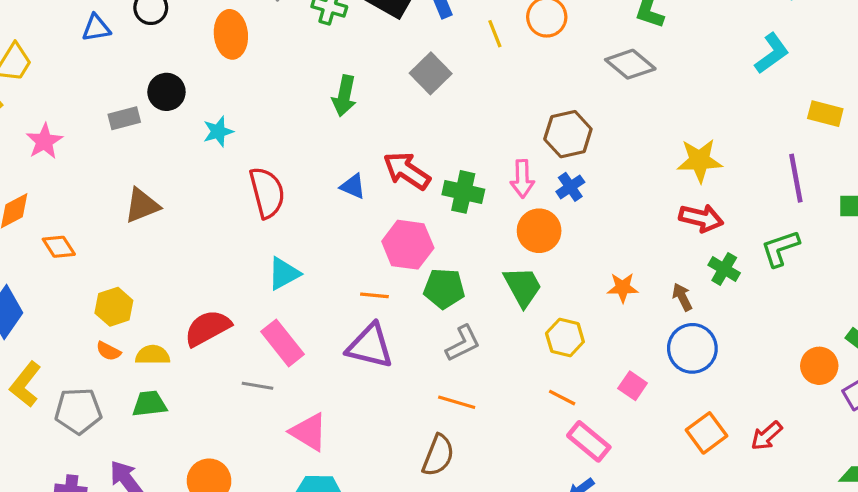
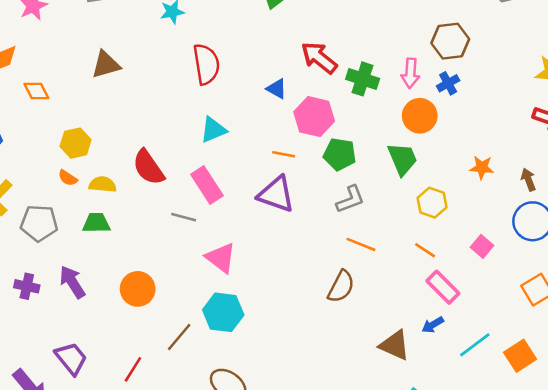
blue triangle: (353, 186) -> (277, 89), moved
red semicircle: (208, 328) -> (148, 167), turned -102
orange line: (457, 402) -> (361, 244), moved
brown semicircle: (438, 455) -> (341, 287), moved

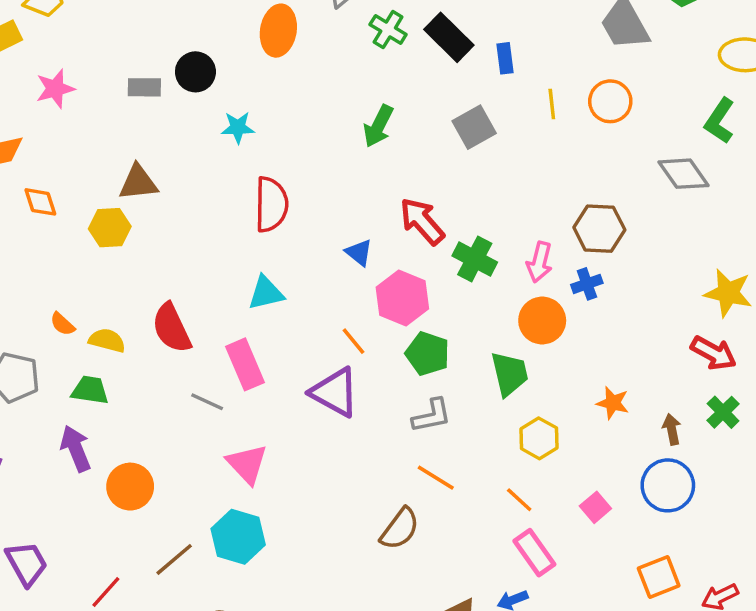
yellow hexagon: (76, 143) -> (110, 228), moved
orange line: (284, 154) -> (354, 341), turned 30
purple arrow: (72, 282) -> (76, 449), moved

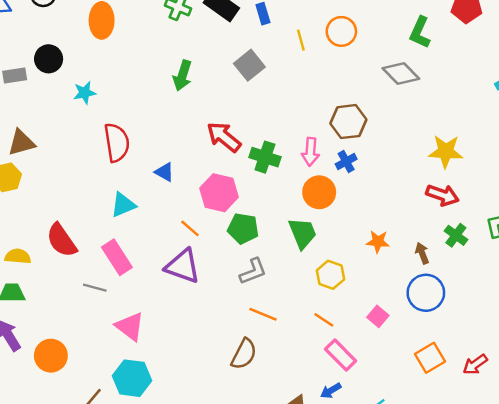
blue triangle: (359, 253) -> (165, 172), moved

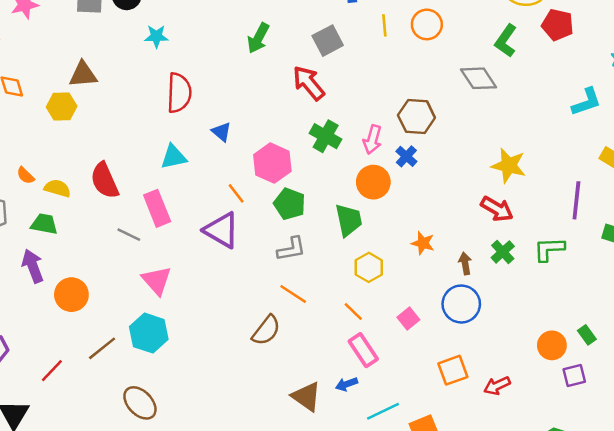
red arrow: (224, 137) -> (309, 83), moved
blue cross: (346, 162) -> (406, 156), turned -30

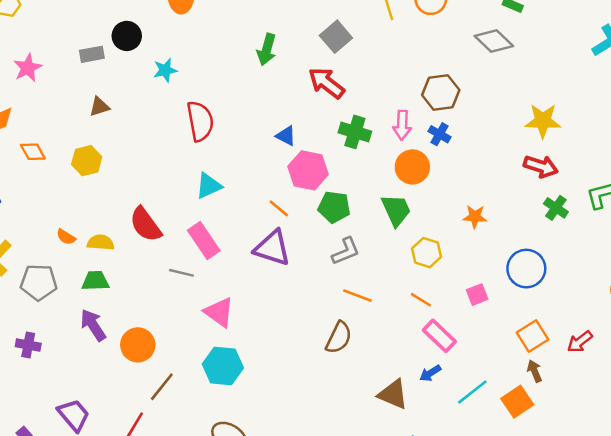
brown triangle: (83, 74) -> (99, 107), moved, size x0.7
blue triangle: (222, 132) -> (286, 136), moved
brown arrow: (465, 263) -> (535, 371), moved
pink square: (408, 318) -> (477, 295), turned 30
brown line: (102, 348) -> (162, 387), moved

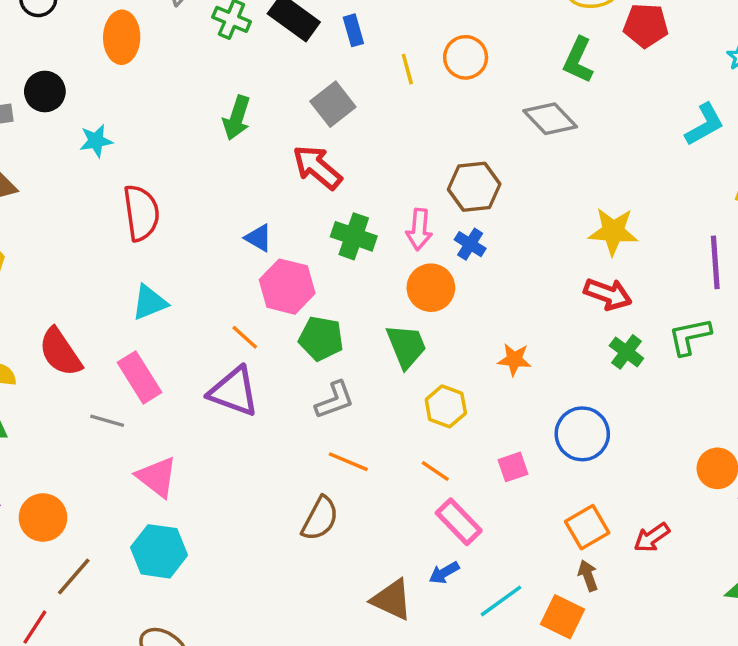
orange square: (517, 402) -> (562, 617), turned -32

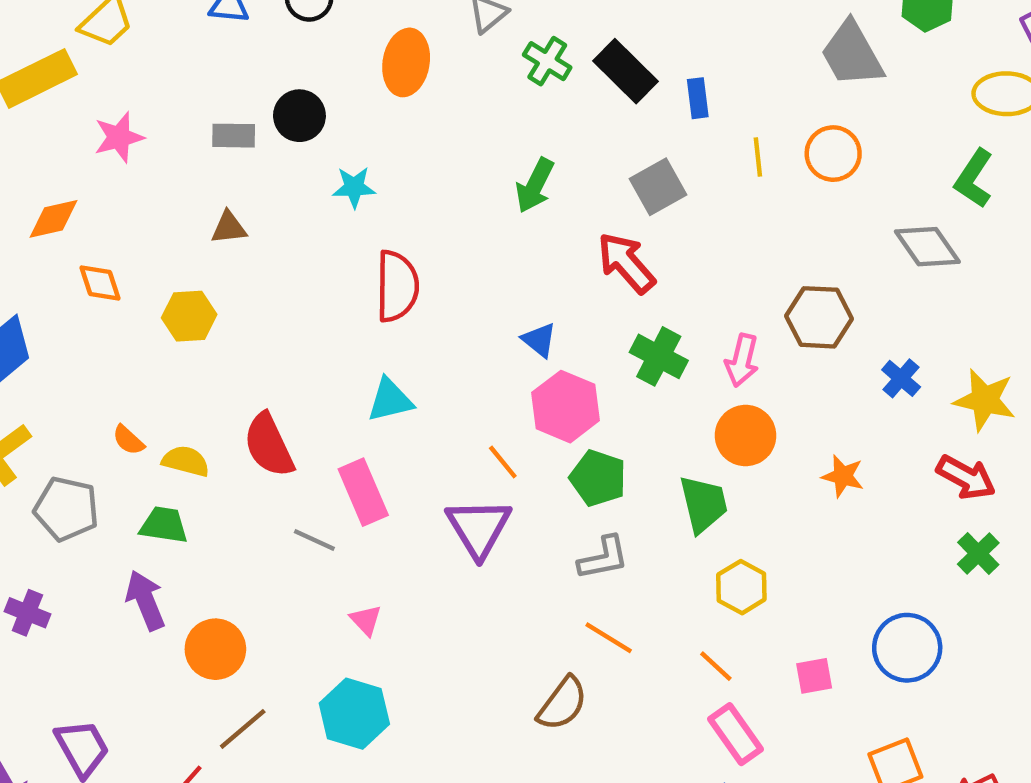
blue cross: (470, 244) -> (901, 378), moved
orange star: (514, 360) -> (843, 476), moved
purple triangle: (234, 392) -> (479, 528), turned 30
pink triangle: (157, 477) -> (366, 620), size x0.6

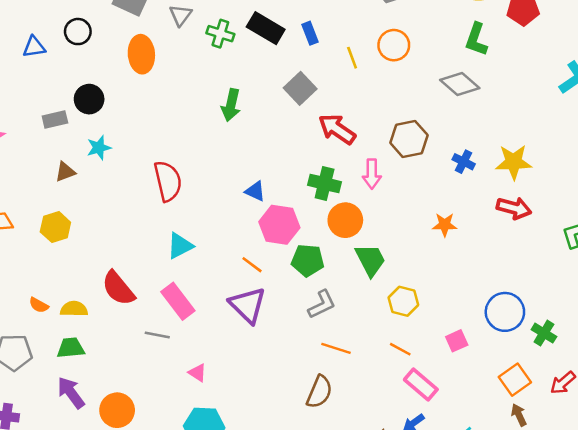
cyan star: (354, 187) -> (99, 148), moved
red arrow: (626, 263) -> (337, 129), moved
orange circle: (746, 436) -> (345, 220), moved
green cross: (978, 553) -> (544, 333), moved

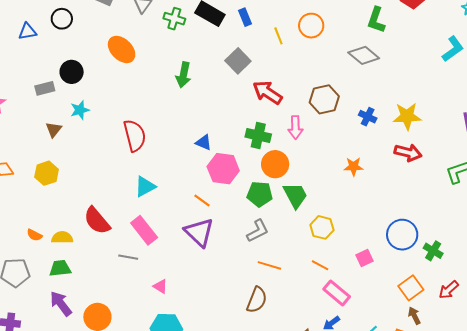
orange ellipse: (141, 54) -> (122, 49), moved, turned -40
brown triangle: (65, 172) -> (54, 130), turned -30
green pentagon: (308, 260) -> (260, 194), moved

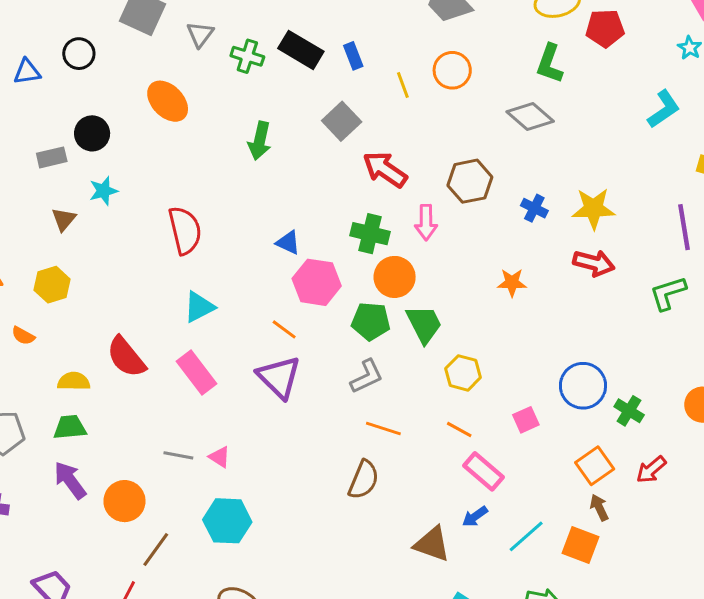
orange semicircle: (34, 235) -> (23, 336), moved
gray line: (128, 257) -> (178, 455), moved

